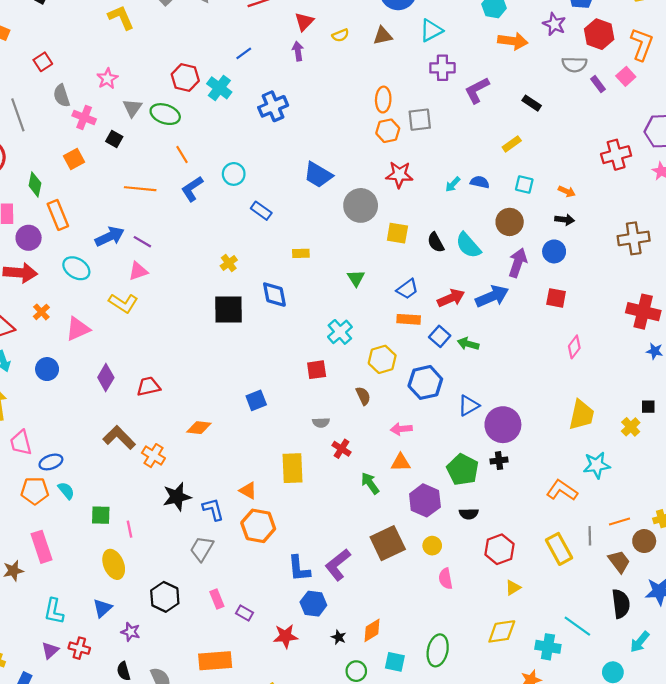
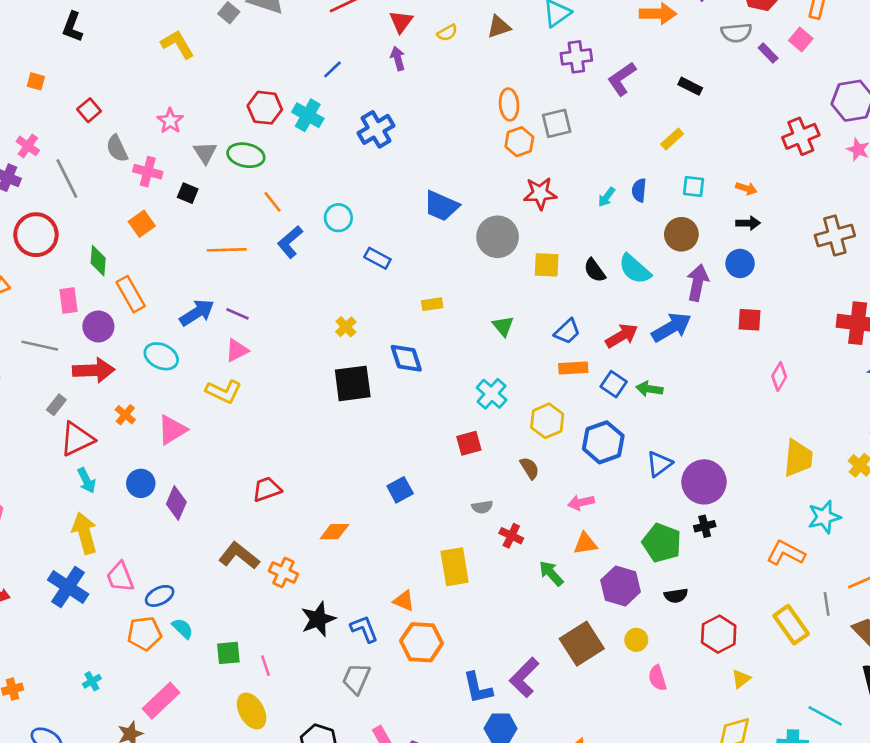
blue semicircle: (480, 182) -> (639, 190), turned -90
purple diamond: (106, 377) -> (176, 503), moved
pink rectangle: (41, 547) -> (161, 701), turned 72

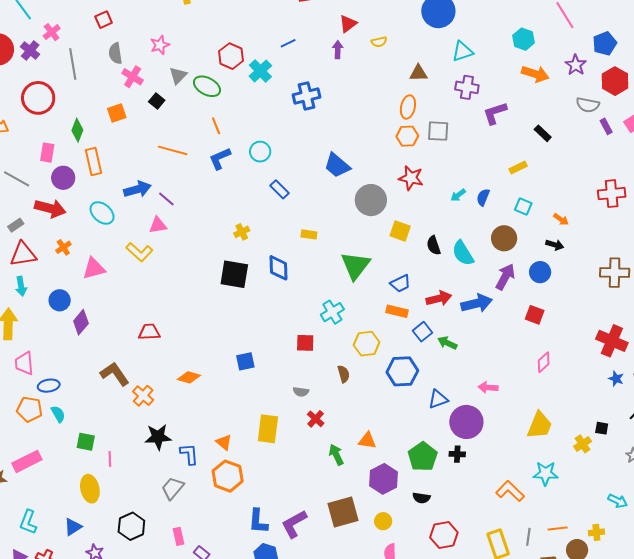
brown triangle: (499, 27) -> (418, 73), moved
green triangle: (503, 326) -> (355, 266), size x1.8
pink arrow: (581, 503) -> (488, 387), moved

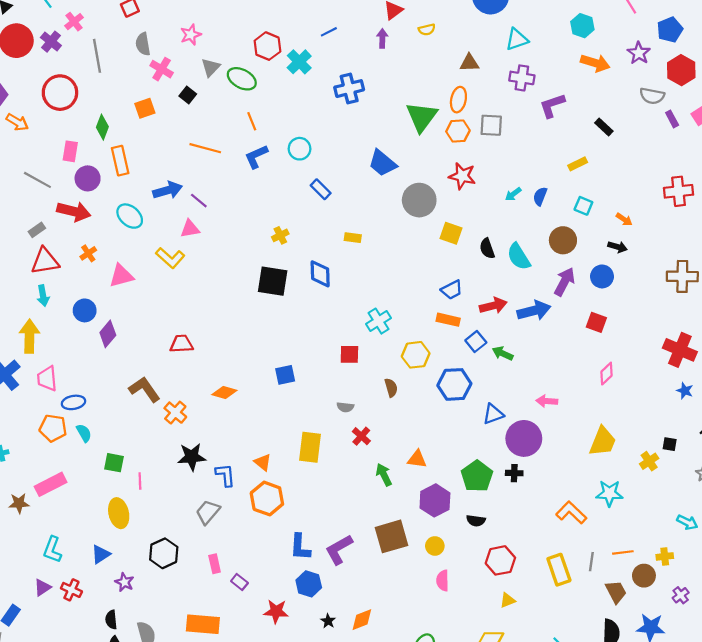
green triangle: (355, 266) -> (422, 117), moved

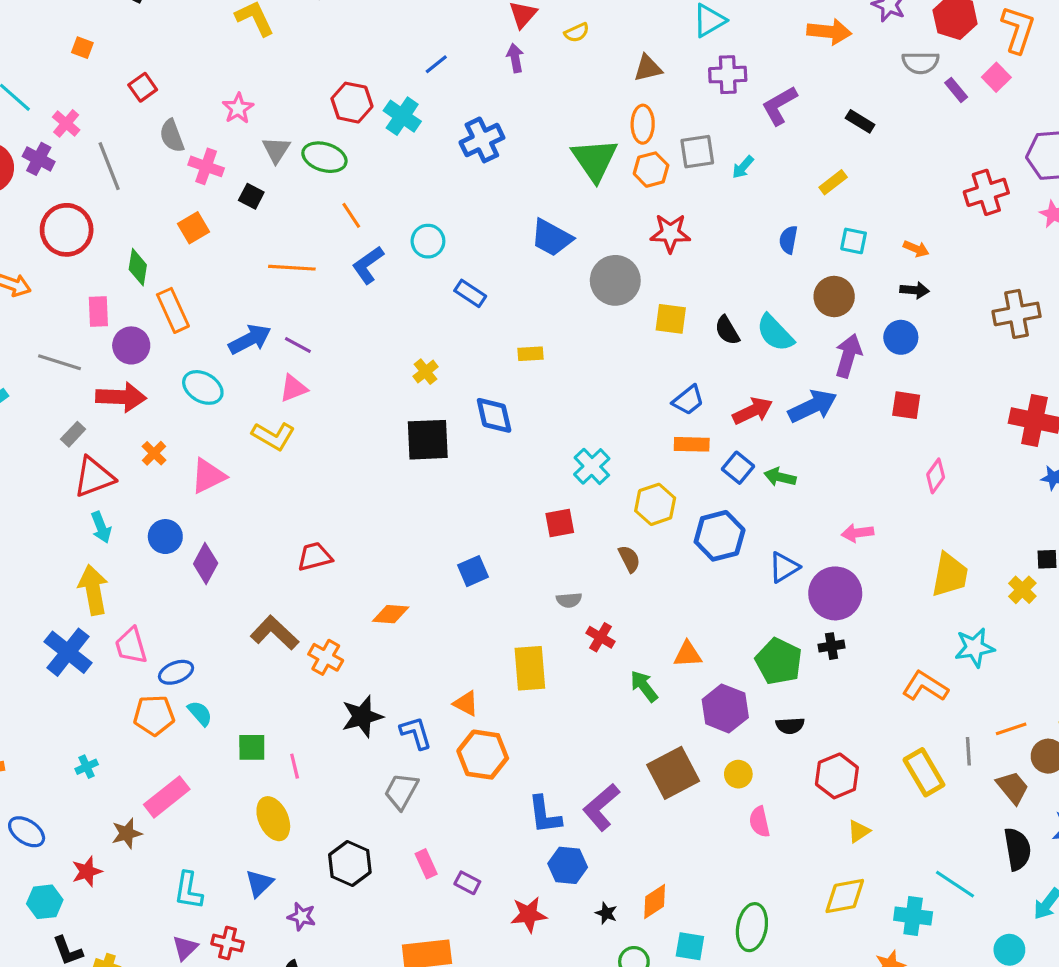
cyan arrow: (513, 194) -> (743, 167), moved

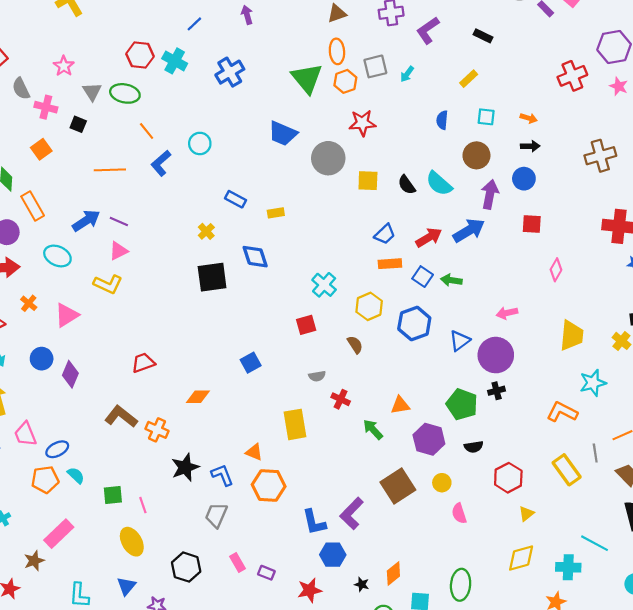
blue rectangle: (470, 293) -> (235, 199), moved

